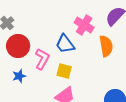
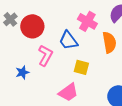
red circle: (18, 46) -> (32, 26), moved
yellow square: (64, 71) -> (81, 67), moved

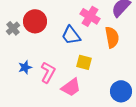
gray cross: (10, 19) -> (13, 28), moved
pink L-shape: (45, 55) -> (48, 72), moved

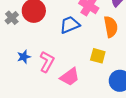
blue trapezoid: (71, 35) -> (70, 25), turned 105
yellow square: (84, 62) -> (98, 56), moved

